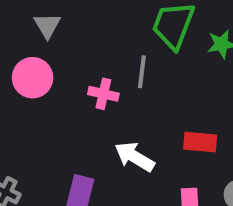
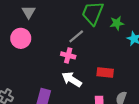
gray line: (142, 72) -> (76, 36), turned 42
pink cross: (103, 94) -> (68, 55), moved

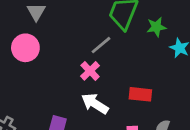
pink cross: (68, 55) -> (90, 71), turned 32

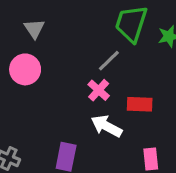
red rectangle: (140, 94) -> (140, 104), moved

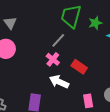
red rectangle: (140, 104) -> (79, 67), turned 35

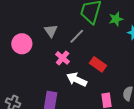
gray triangle: (10, 23) -> (51, 31), moved
pink cross: (53, 59) -> (63, 58), moved

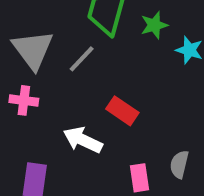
gray triangle: (51, 31) -> (33, 50), size x1.6
pink cross: (63, 58) -> (24, 100), moved, turned -32

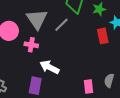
red rectangle: (122, 111) -> (103, 36), moved, turned 42
white arrow: (83, 140) -> (49, 67), moved

